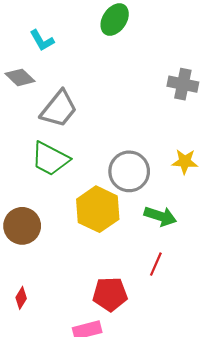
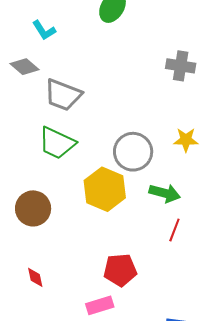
gray trapezoid: (59, 109) -> (63, 95), turned 75
red line: (156, 264) -> (174, 230), moved
red diamond: (21, 298) -> (35, 277), turned -40

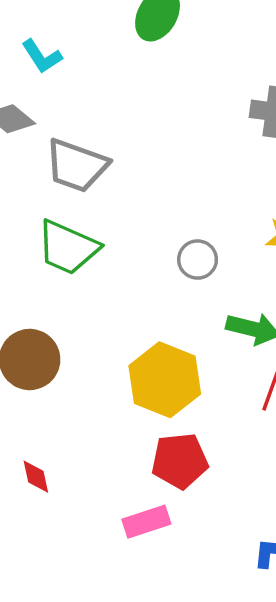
gray circle: (133, 152) -> (198, 260), size x0.6
yellow hexagon: (105, 189) -> (165, 380), moved

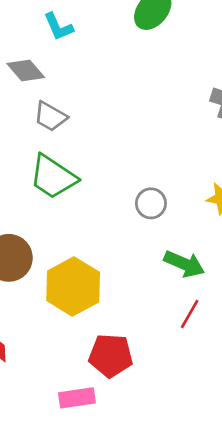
gray trapezoid: (77, 166) -> (50, 116), moved, size x0.7
yellow hexagon: (165, 380) -> (73, 286), moved

